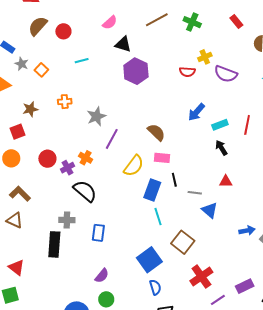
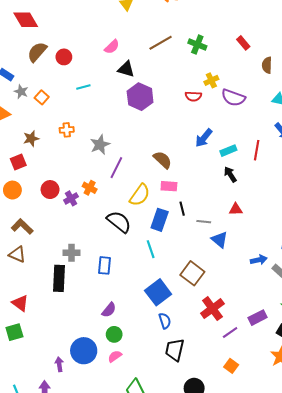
black semicircle: (85, 191) -> (119, 222), moved
cyan line: (158, 217) -> (151, 249), moved

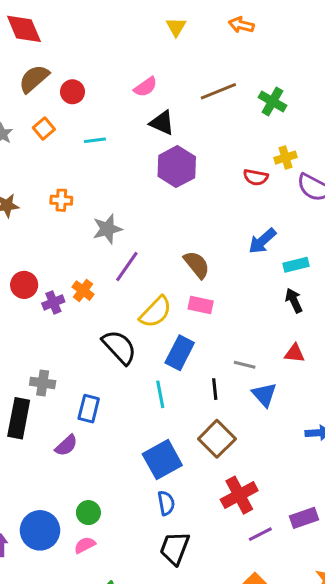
orange square: (42, 97) -> (44, 129), moved
black line: (182, 209) -> (215, 389), moved
purple semicircle: (109, 310) -> (66, 445), moved

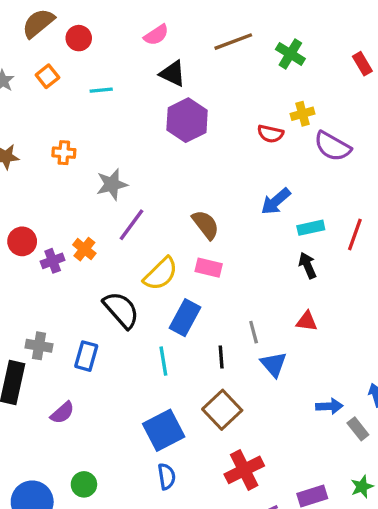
gray line: (245, 365) -> (254, 332), turned 60
blue rectangle: (89, 409) -> (86, 356), moved

